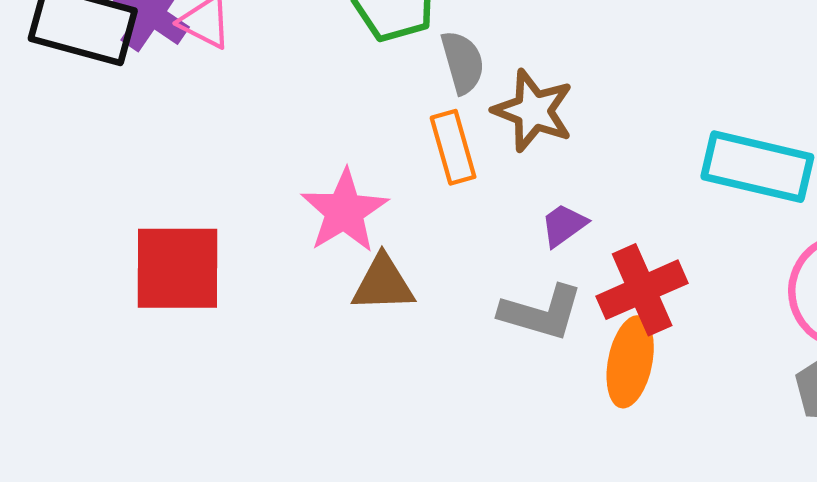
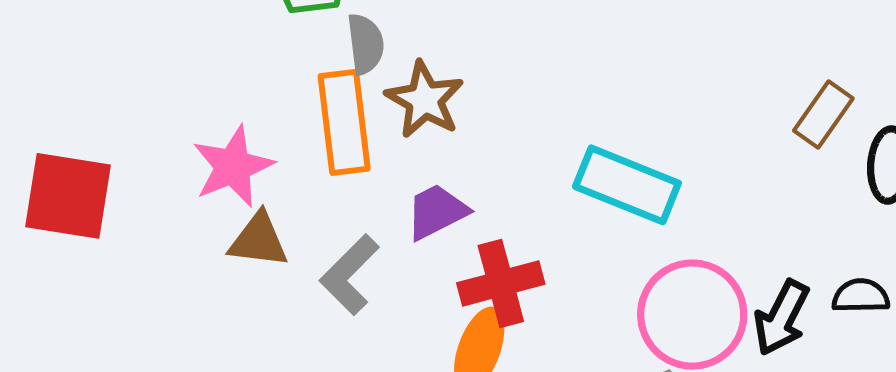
orange rectangle: (453, 147) -> (344, 122), size x1.5
purple trapezoid: (564, 225) -> (437, 212), size x1.4
gray L-shape: (541, 313) -> (350, 275), moved, turned 110

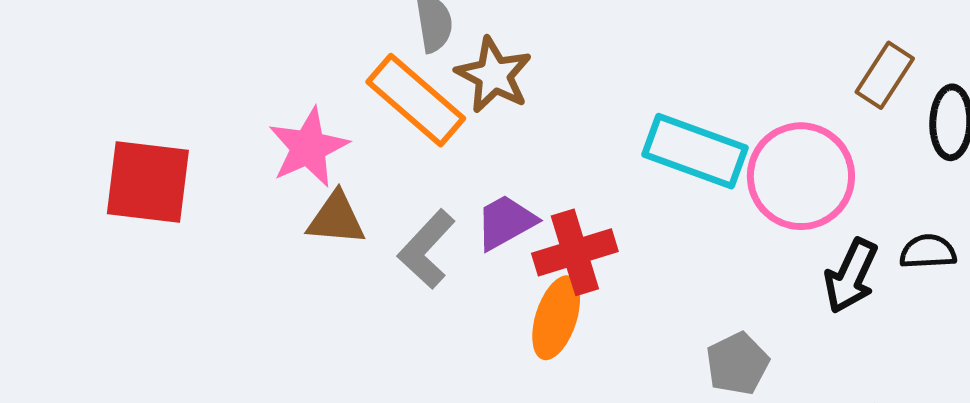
orange rectangle: (344, 122) -> (416, 100), turned -40
purple trapezoid: (437, 212) -> (506, 222), moved
pink circle: (692, 315) -> (801, 176), moved

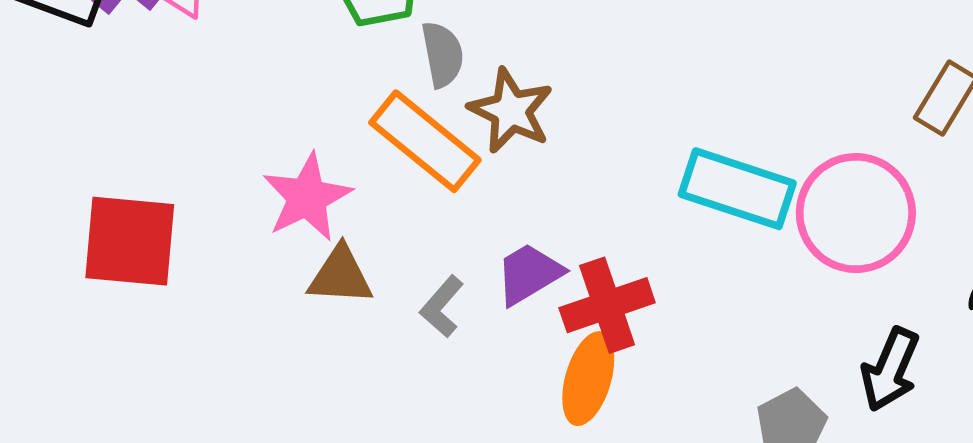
gray L-shape: (427, 249) -> (442, 306), size x0.7
black arrow: (851, 276) -> (890, 370), moved

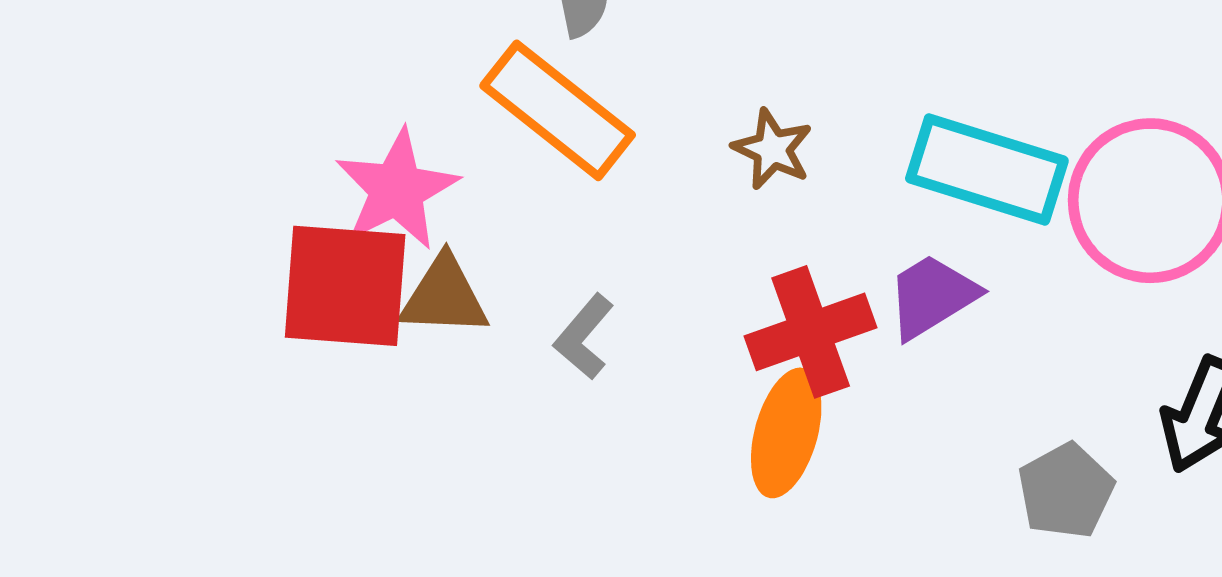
brown star: (511, 111) -> (772, 149), moved, size x0.7
red square: (130, 241) -> (345, 286), moved
purple trapezoid: (529, 274) -> (932, 296), moved

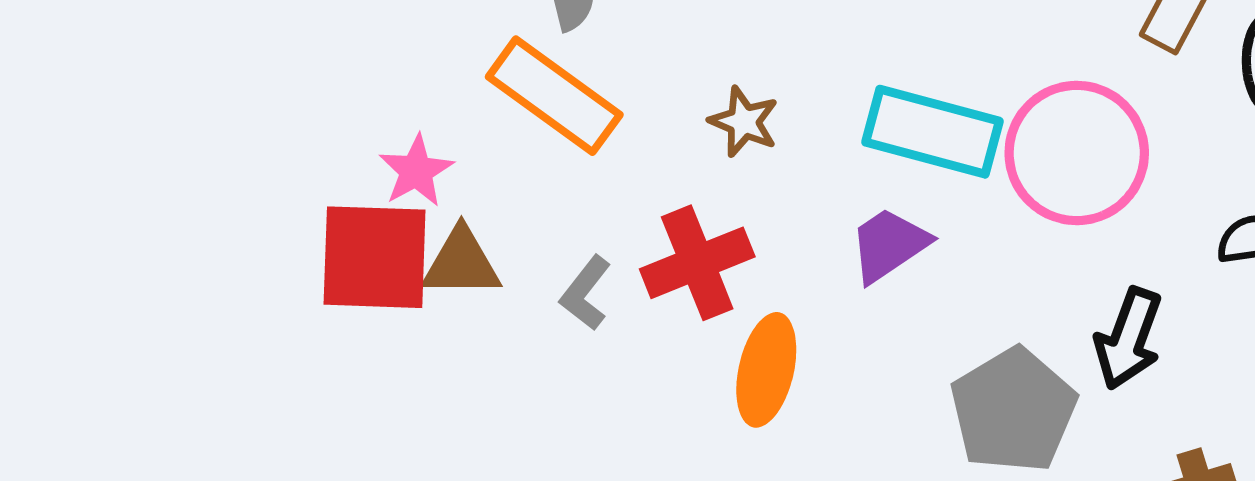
pink star: (397, 190) -> (416, 171), size x0.7
red cross: (811, 332) -> (697, 263), moved
gray pentagon: (1066, 491) -> (1013, 410), size x1.5

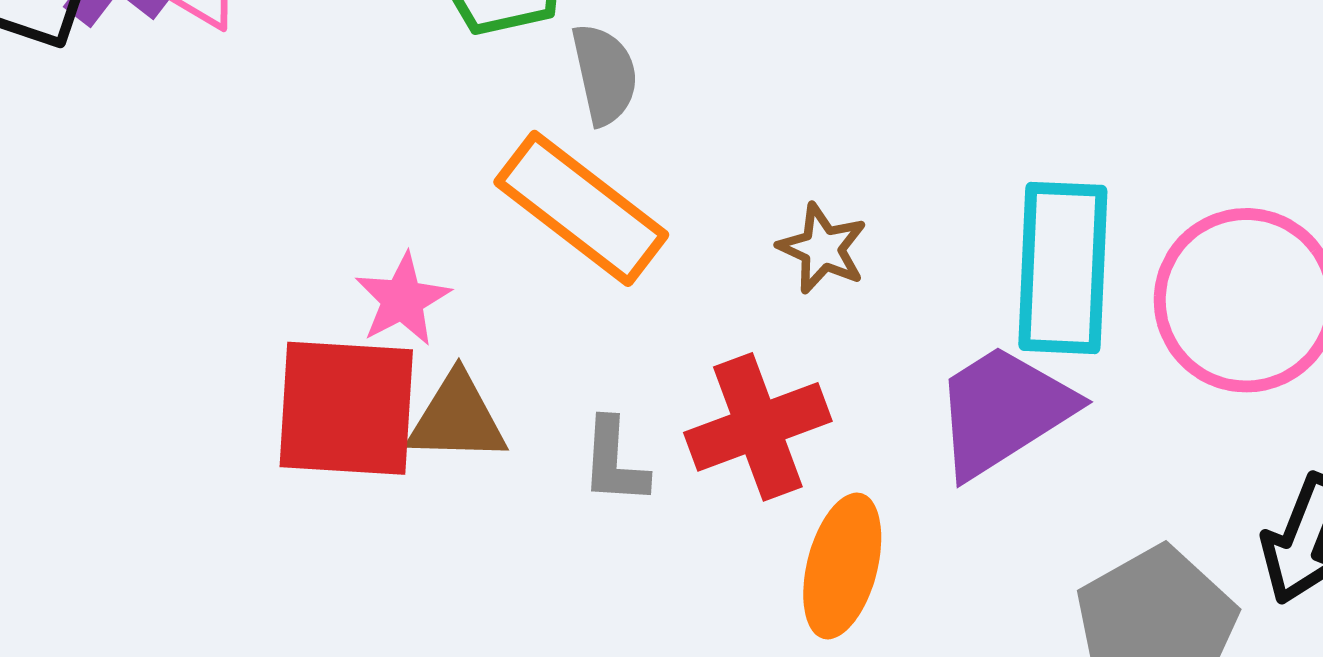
cyan rectangle: (932, 132) -> (1063, 268), turned 76
purple trapezoid: (889, 245) -> (1003, 411), size x1.4
gray L-shape: (585, 293) -> (614, 462), turned -36

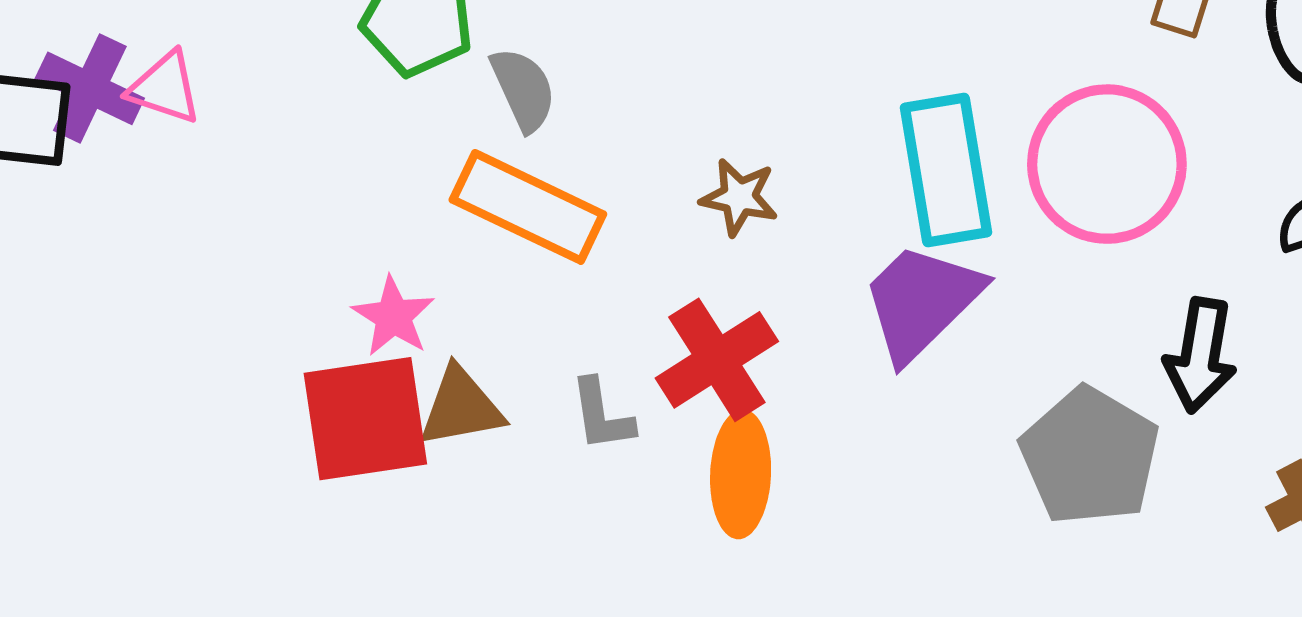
orange ellipse: (842, 566) -> (741, 474), moved

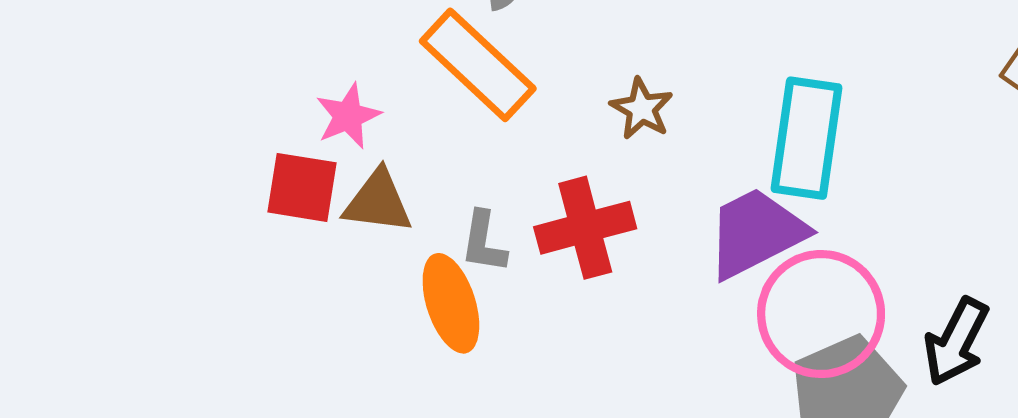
pink circle: (1107, 164) -> (821, 314), moved
red square: (365, 419) -> (302, 187), size x0.7
orange ellipse: (741, 474) -> (451, 303), moved, turned -38

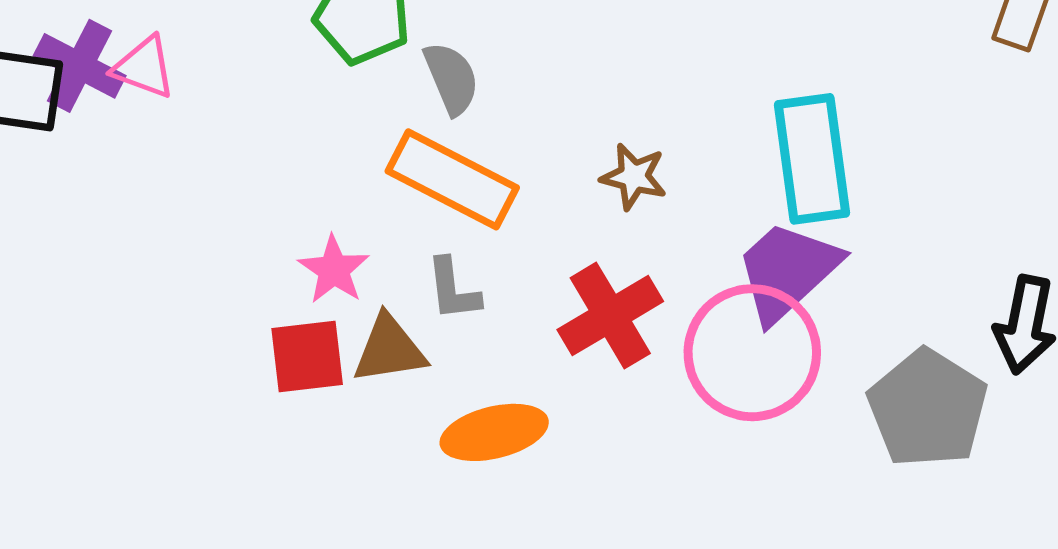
gray L-shape: (484, 242) -> (453, 289), moved
orange ellipse: (451, 303) -> (494, 432), turned -70
pink circle: (821, 314) -> (752, 353), moved

